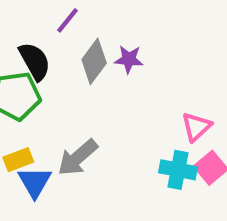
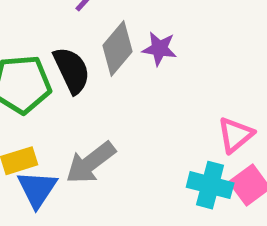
black semicircle: (35, 61) -> (72, 70), moved

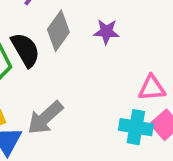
purple star: (159, 49) -> (106, 32), moved
pink triangle: (235, 135) -> (152, 88), turned 40

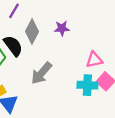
gray arrow: (45, 118) -> (42, 73), moved

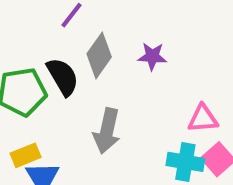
gray arrow: (42, 73) -> (107, 131), turned -35

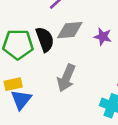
gray diamond: (99, 55) -> (70, 30), turned 40

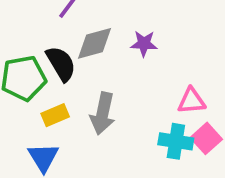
yellow rectangle: (13, 84) -> (55, 115), moved

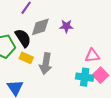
yellow rectangle: (55, 115) -> (26, 58), moved, turned 48

